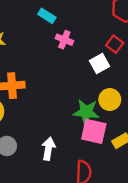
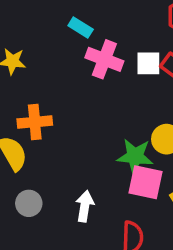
pink cross: (64, 40) -> (104, 59), size x1.5
white square: (99, 63) -> (148, 63), moved, turned 30

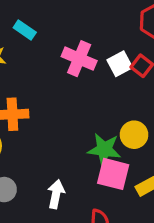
cyan rectangle: (81, 27) -> (25, 30), moved
white square: (148, 63) -> (120, 64), turned -30

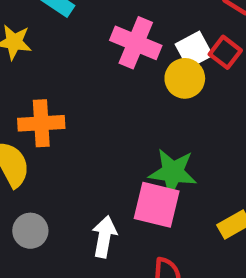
yellow circle: (134, 135) -> (185, 78), moved
pink square: (113, 174) -> (157, 205), moved

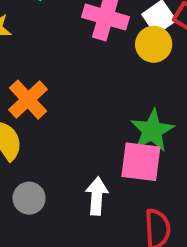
orange cross: (41, 123) -> (28, 100), turned -33
green star: (173, 172) -> (152, 131), turned -30

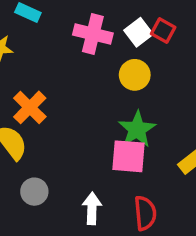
yellow circle: (154, 44) -> (135, 75), moved
white arrow: (97, 196) -> (92, 208), moved

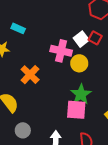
pink cross: (93, 34) -> (61, 51), moved
orange cross: (30, 107) -> (30, 75), moved

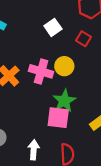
white square: (81, 39) -> (53, 27), moved
pink cross: (61, 51) -> (41, 71), moved

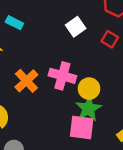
yellow circle: (64, 66) -> (89, 89), moved

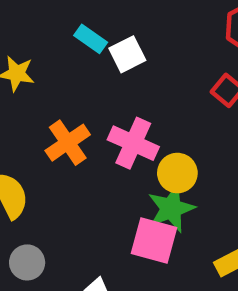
cyan rectangle: (14, 23) -> (91, 39), moved
white square: (76, 27) -> (127, 54), moved

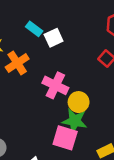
orange cross: (68, 143) -> (17, 63), moved
green star: (171, 209) -> (75, 121), turned 30

